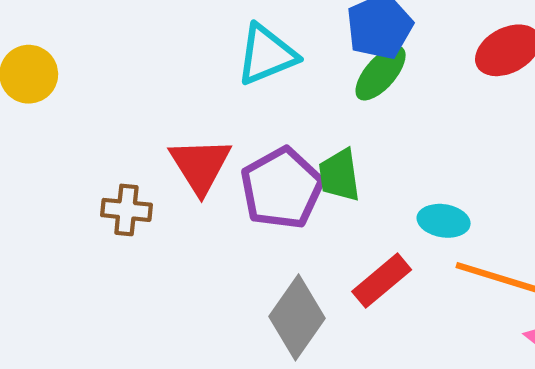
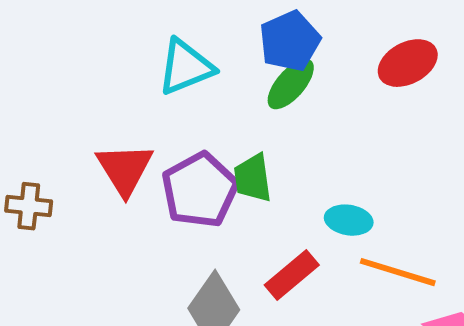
brown cross: (126, 210) -> (29, 206), moved

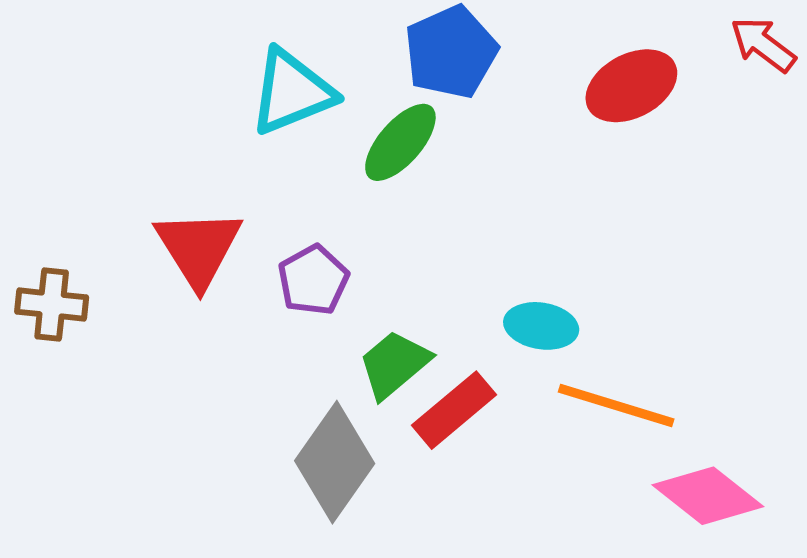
green ellipse: (291, 84) -> (400, 142), moved
green trapezoid: (253, 178) -> (394, 364), moved, turned 58
purple pentagon: (200, 190) -> (313, 280), size x0.6

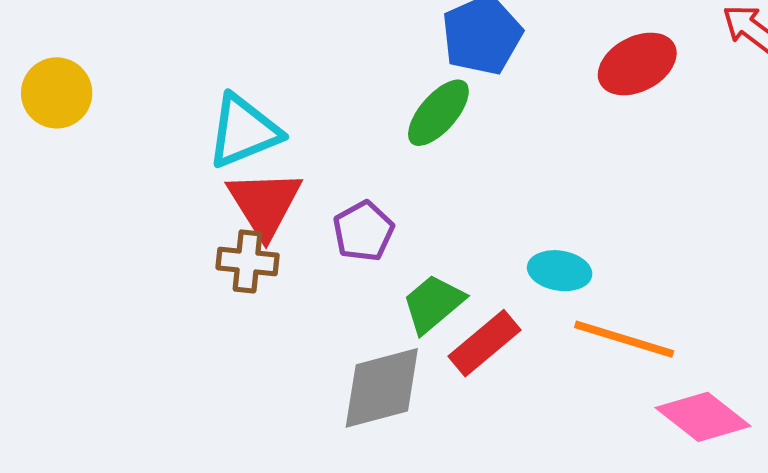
cyan triangle: (292, 92) -> (244, 131), moved
brown cross: (52, 305) -> (248, 261), moved
gray diamond: (335, 462) -> (382, 388), turned 40

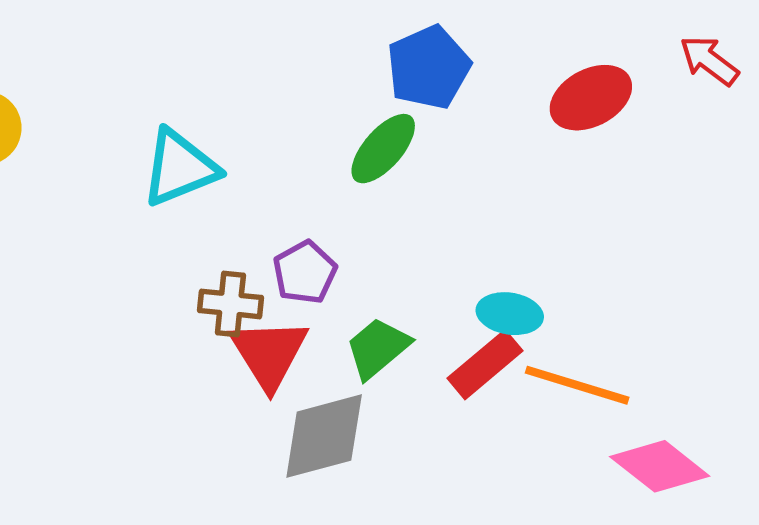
red triangle: (265, 204) -> (269, 354), moved
brown cross: (248, 261) -> (230, 304), moved
red rectangle: (485, 343) -> (485, 365), moved

